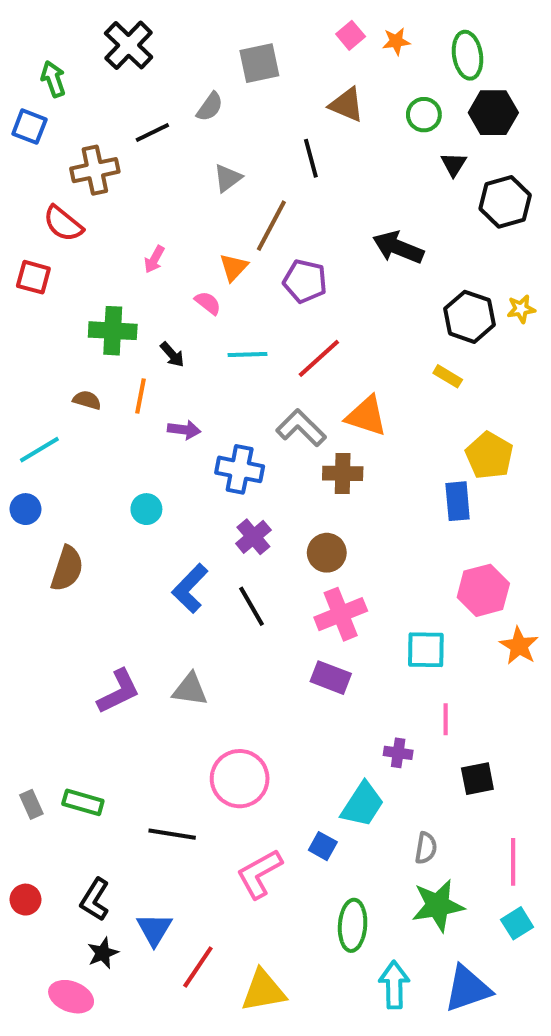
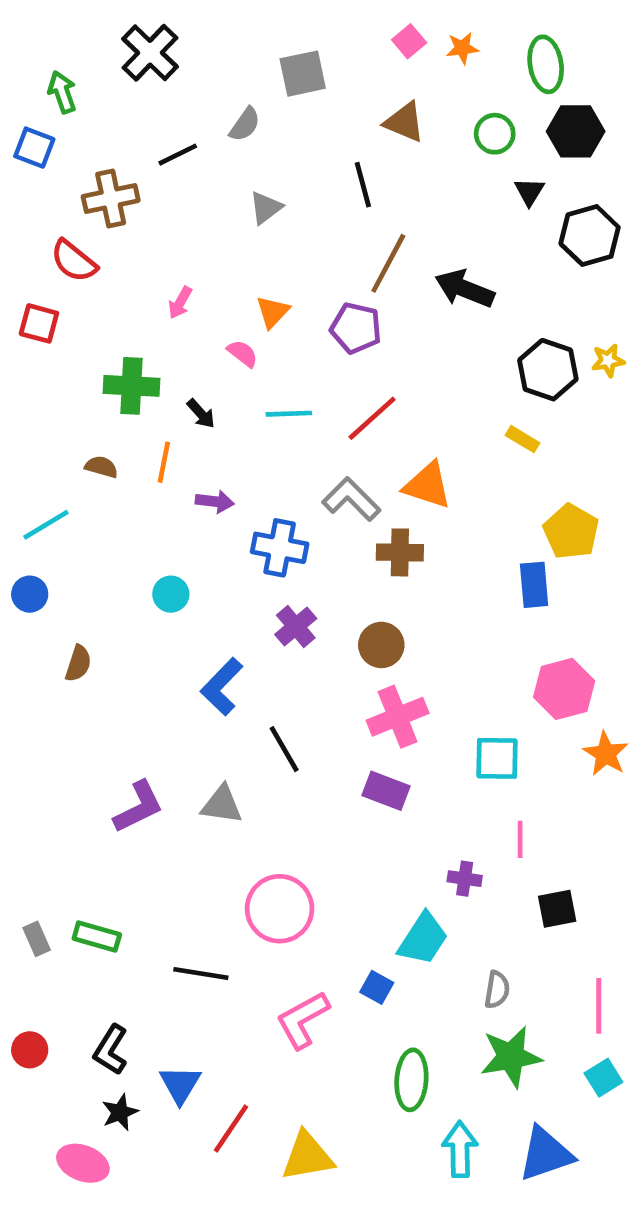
brown line: (271, 226) -> (388, 263), moved
brown semicircle: (67, 569) -> (78, 663), size x0.7
black line: (251, 606) -> (284, 749), moved

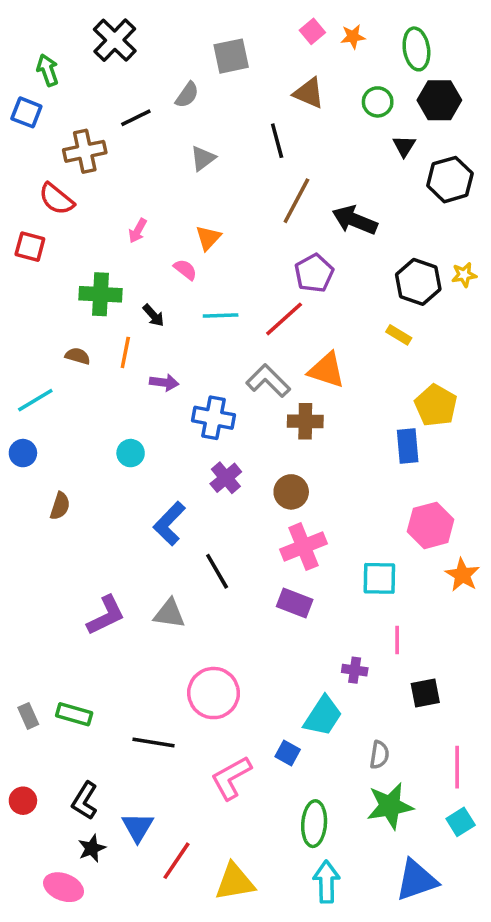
purple pentagon: (356, 328) -> (314, 273), moved, turned 30
cyan arrow: (460, 1149) -> (326, 882), moved

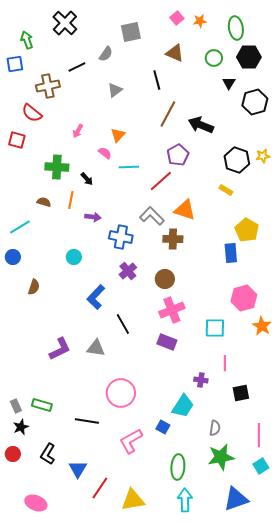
blue square: (26, 112) -> (15, 64), turned -30
cyan line: (221, 315) -> (129, 167), moved
black star: (92, 848) -> (21, 427), moved

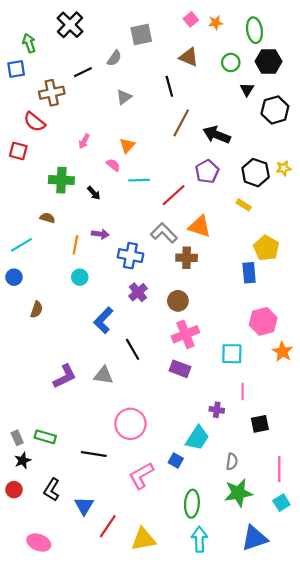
purple pentagon: (178, 155) -> (207, 171), moved
orange line: (71, 200) -> (75, 245), moved

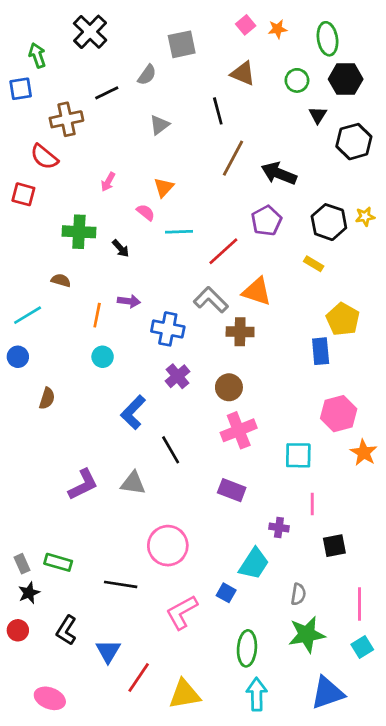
purple rectangle: (180, 369) -> (232, 490), moved

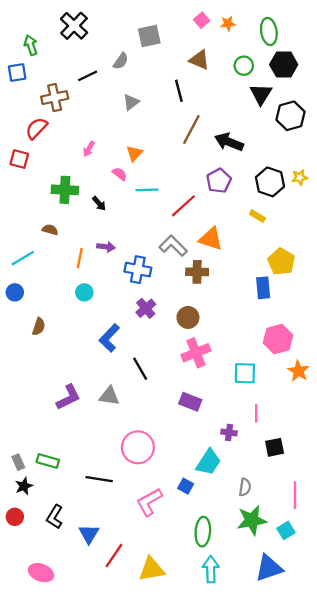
black triangle: (318, 115) -> (261, 94), size x1.5
red semicircle: (44, 157) -> (36, 128), turned 95
cyan square: (362, 647) -> (286, 530), moved

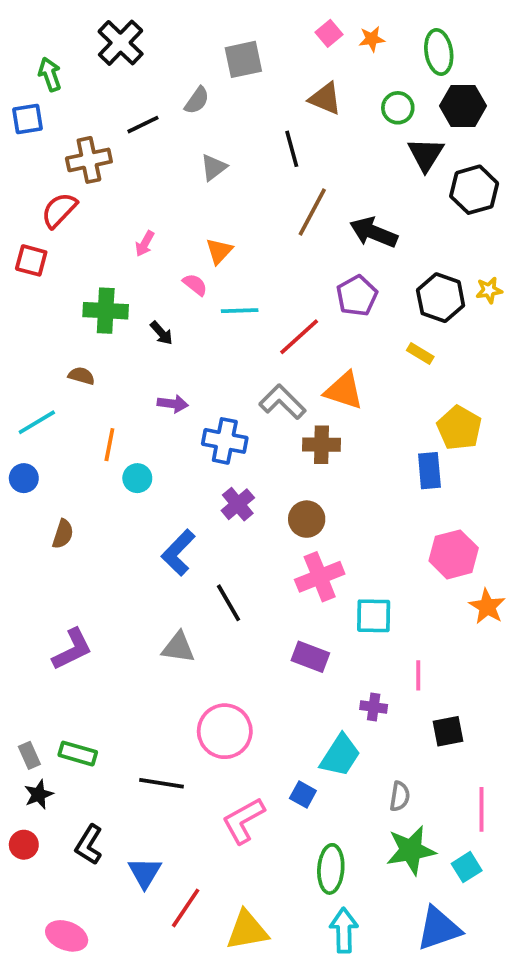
orange line: (80, 258) -> (109, 445), moved
cyan square: (245, 373) -> (374, 616), moved
purple L-shape: (68, 397) -> (72, 649), moved

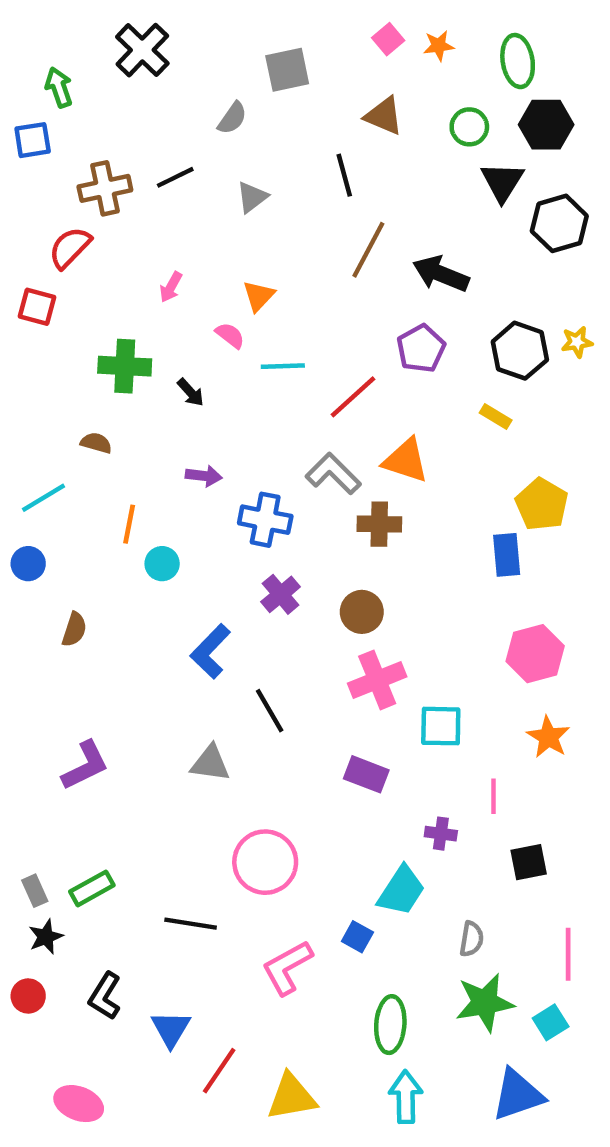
black line: (143, 125) -> (175, 177), moved
orange star: (487, 607) -> (548, 737), moved
green rectangle: (78, 754) -> (92, 888), turned -45

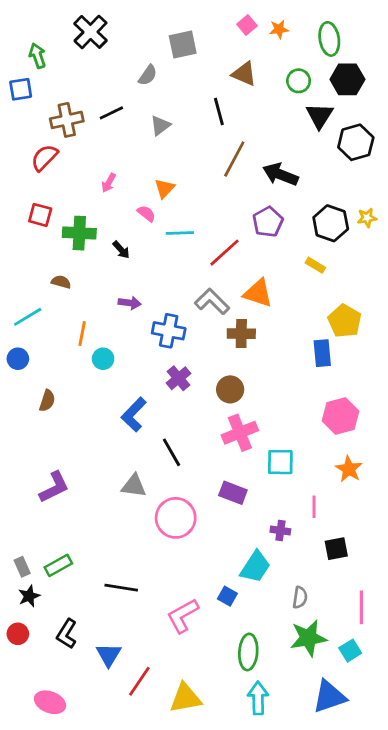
red square: (37, 307) -> (40, 215), moved
pink circle: (265, 862) -> (176, 518), moved

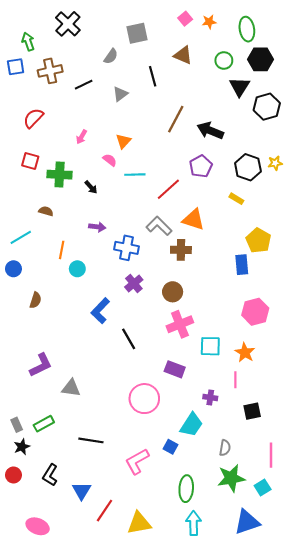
black line: (219, 112) -> (153, 76), moved
brown cross: (67, 120) -> (50, 71), moved
orange star: (349, 469) -> (245, 353), moved
gray triangle: (134, 486) -> (71, 388), moved
pink circle: (176, 518) -> (144, 399), moved

